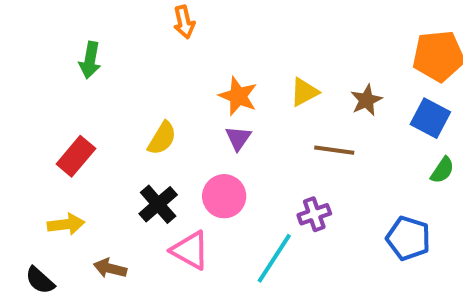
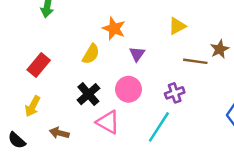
orange star: (238, 96) -> (114, 29), moved
brown star: (366, 100) -> (220, 49), moved
purple cross: (314, 214) -> (175, 93), moved
yellow arrow: (66, 224) -> (33, 106), turned 125

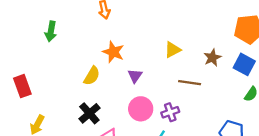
brown star: (220, 49) -> (212, 58), moved
red rectangle: (39, 65) -> (22, 86), moved, turned -60
pink circle: (129, 89) -> (141, 109), moved

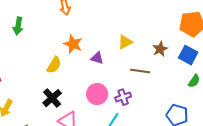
purple triangle: (135, 76) -> (97, 58), moved, turned -48

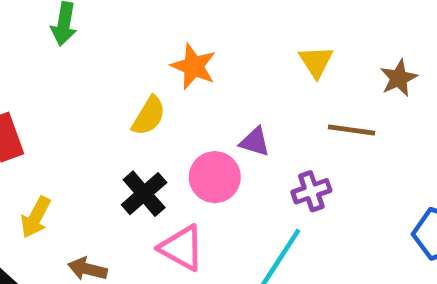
yellow triangle: (125, 42) -> (316, 62), turned -35
purple triangle: (97, 58) -> (255, 142), moved
pink circle: (97, 94) -> (215, 177), moved

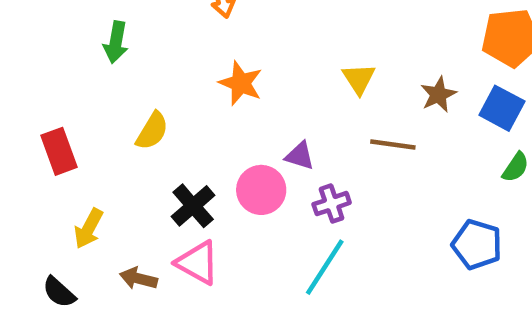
yellow semicircle: (149, 116) -> (152, 131), moved
purple cross: (311, 191) -> (332, 204), moved
pink triangle: (182, 248) -> (198, 263), moved

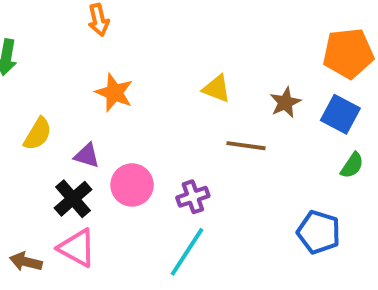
yellow triangle: (359, 79) -> (217, 89), turned -36
purple triangle: (300, 156) -> (87, 156), moved

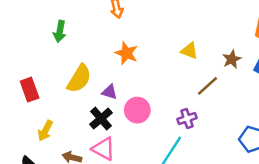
yellow semicircle: (38, 134) -> (79, 79), size x1.4
brown line: (246, 146) -> (208, 86), turned -50
purple cross: (193, 197) -> (187, 119), moved

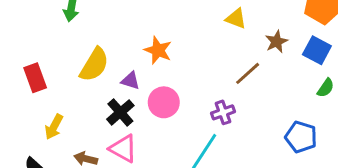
yellow triangle: (189, 51) -> (236, 18), moved
orange star: (126, 53) -> (158, 50), moved

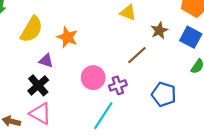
yellow semicircle: (94, 65) -> (31, 29), moved
pink circle: (164, 102) -> (93, 78), moved
blue pentagon: (301, 137) -> (164, 94), moved

